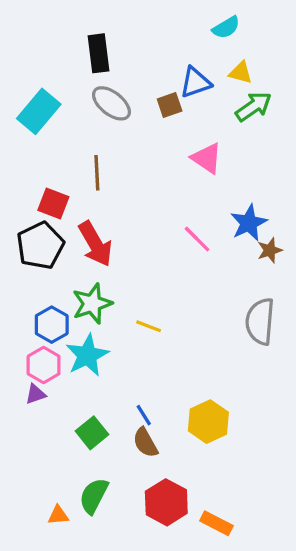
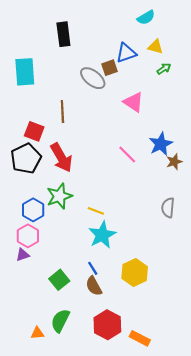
gray ellipse: (111, 103) -> (93, 78), moved
green arrow: (254, 107) -> (164, 69), size x0.6
cyan rectangle: (39, 111) -> (25, 72), turned -44
gray semicircle: (260, 321) -> (168, 208), size x0.7
cyan star: (87, 355) -> (102, 235), moved

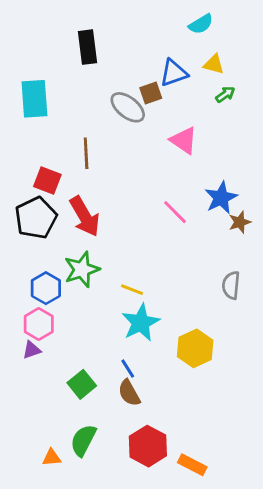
yellow hexagon: (135, 272) -> (195, 348), moved

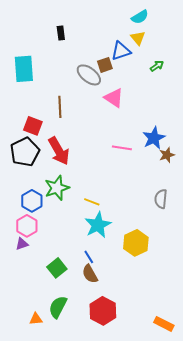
black rectangle: (88, 47) -> (61, 33), size x0.6
yellow triangle: (214, 64) -> (138, 38), moved, turned 35
pink triangle: (184, 140) -> (114, 98), moved
pink line: (175, 212) -> (122, 148), turned -36
orange rectangle: (192, 465) -> (164, 324), moved

